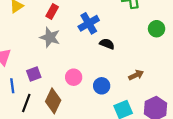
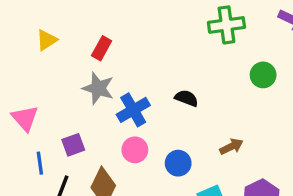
blue cross: (89, 23) -> (133, 110), moved

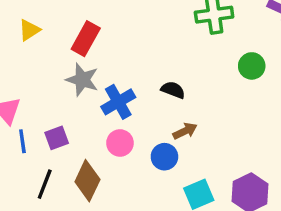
red rectangle: (102, 48) -> (86, 39), size x1.4
brown arrow: (231, 147) -> (185, 131), moved
blue line: (40, 163) -> (22, 141), moved

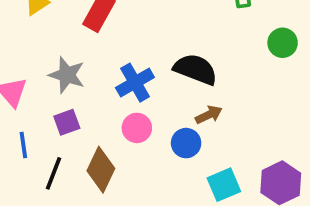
gray star: (82, 80) -> (67, 75), moved
black semicircle: (173, 90) -> (196, 69), size x1.6
blue line: (22, 141) -> (23, 145), moved

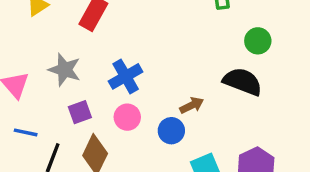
black semicircle: (196, 69) -> (243, 82), moved
purple square: (67, 122) -> (80, 112), moved
blue line: (23, 145) -> (26, 132), turned -70

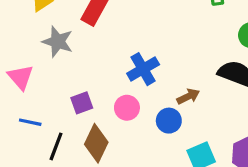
gray star: (65, 70) -> (58, 42), moved
blue cross: (126, 76) -> (143, 69), moved

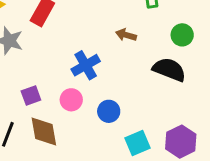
brown arrow: (188, 96) -> (126, 35), moved, turned -138
brown diamond: (96, 143) -> (44, 131), turned -36

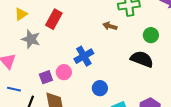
brown arrow: (126, 35) -> (110, 26), moved
pink circle: (71, 100) -> (64, 72), moved

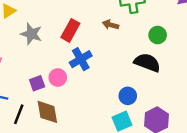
red rectangle: (54, 19) -> (70, 30), moved
gray star: (31, 39) -> (31, 34), moved
blue circle: (100, 88) -> (128, 96), moved

